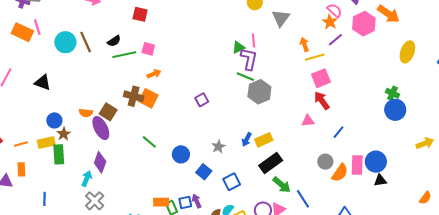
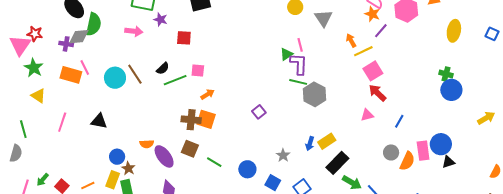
brown square: (108, 112) -> (190, 149), moved
yellow rectangle: (46, 143) -> (113, 180), turned -48

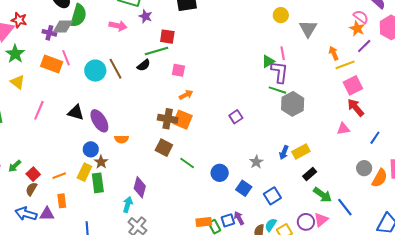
green line: (175, 80) -> (157, 51), moved
purple ellipse: (164, 156) -> (99, 121), moved
black rectangle: (337, 163) -> (310, 174), size x0.6

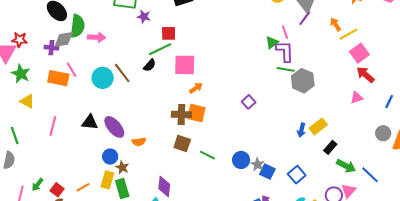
pink arrow: (118, 26) -> (97, 37), moved
purple line: (364, 46) -> (305, 18), moved
pink square: (178, 70) -> (185, 65), size x1.6
gray star: (256, 162) -> (258, 164), moved

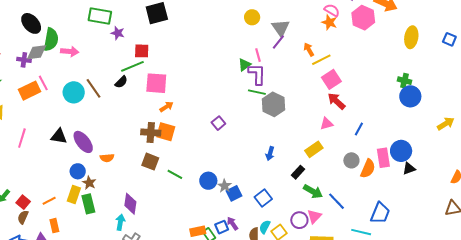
orange rectangle: (58, 78) -> (30, 91), turned -40
yellow rectangle: (318, 126) -> (314, 149), moved
blue square: (267, 172) -> (234, 193), turned 35

